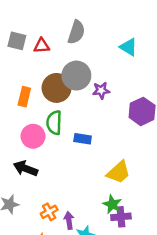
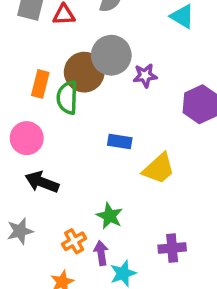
green semicircle: (54, 123) -> (67, 98), moved
pink circle: (33, 136) -> (27, 138), moved
yellow trapezoid: (118, 172) -> (159, 169), moved
green star: (112, 204) -> (110, 216), moved

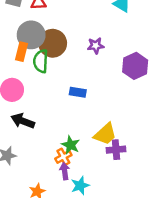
gray circle: (111, 55) -> (31, 35), moved
yellow trapezoid: (159, 169) -> (105, 134), moved
orange cross: (74, 241) -> (63, 157), moved
purple cross: (172, 248) -> (116, 150), moved

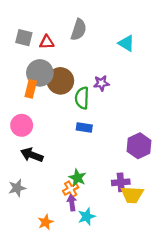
green semicircle: (41, 61) -> (82, 98), moved
purple hexagon: (135, 66) -> (139, 146), moved
yellow trapezoid: (105, 134) -> (132, 195), moved, turned 45

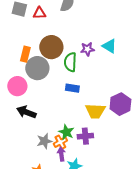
cyan triangle: (126, 43) -> (109, 46), moved
gray circle: (40, 73) -> (37, 68), moved
purple cross: (121, 182) -> (85, 136), moved
gray star: (17, 188) -> (44, 141), moved
yellow trapezoid: (132, 195) -> (95, 111), moved

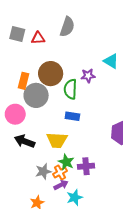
cyan triangle: (109, 46) -> (111, 61), moved
yellow trapezoid: (95, 111) -> (57, 140), moved
purple arrow: (61, 154) -> (61, 185), turned 72

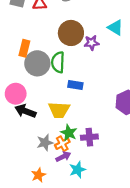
brown circle: (51, 74) -> (71, 33), moved
green semicircle: (70, 89) -> (58, 62), moved
pink circle: (15, 114) -> (16, 94), moved

